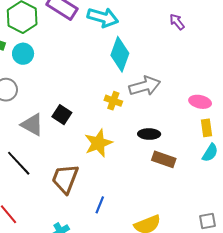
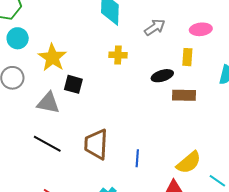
gray arrow: (145, 86) -> (155, 27), moved, size x0.7
yellow rectangle: (206, 128) -> (187, 57), moved, turned 30
yellow star: (98, 143) -> (52, 58), moved

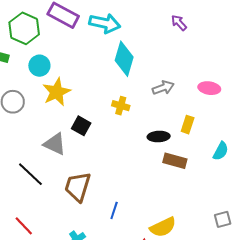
pink ellipse: (201, 29) -> (209, 88), moved
cyan circle: (18, 38) -> (39, 66), moved
black square: (73, 84) -> (81, 126), moved
gray triangle: (48, 103) -> (55, 144), moved

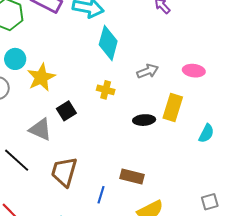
cyan circle: (39, 66) -> (15, 59), moved
yellow rectangle: (188, 125) -> (173, 108), size x1.5
black square: (81, 126) -> (66, 111), turned 30
brown rectangle: (175, 161) -> (132, 176), moved

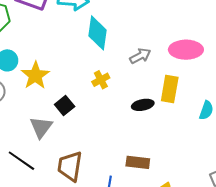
pink ellipse: (194, 71) -> (186, 50), size x1.5
yellow cross: (106, 90) -> (101, 80), turned -36
gray triangle: (40, 129) -> (41, 127), turned 50

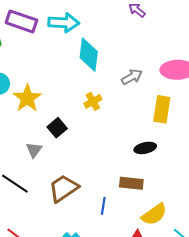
black ellipse: (143, 105) -> (145, 148), moved
gray triangle: (41, 127) -> (34, 150), size x0.7
brown trapezoid: (70, 166) -> (63, 188), turned 48

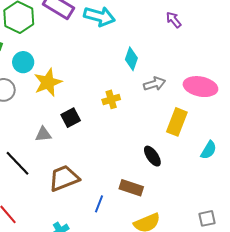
cyan diamond: (89, 55) -> (131, 59), moved, size x0.7
black ellipse: (145, 148) -> (152, 156), turned 55
gray triangle: (34, 150) -> (43, 134), turned 36

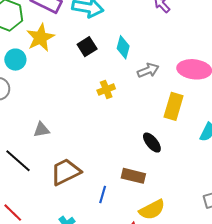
yellow star: (48, 82) -> (40, 38), moved
black square: (71, 118) -> (87, 47), moved

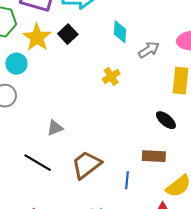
black square: (87, 47) -> (68, 34), moved

